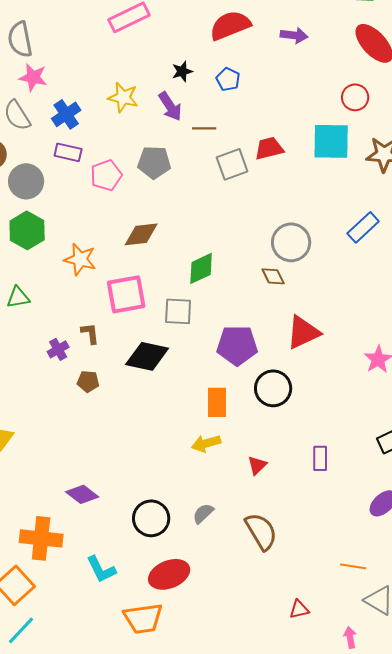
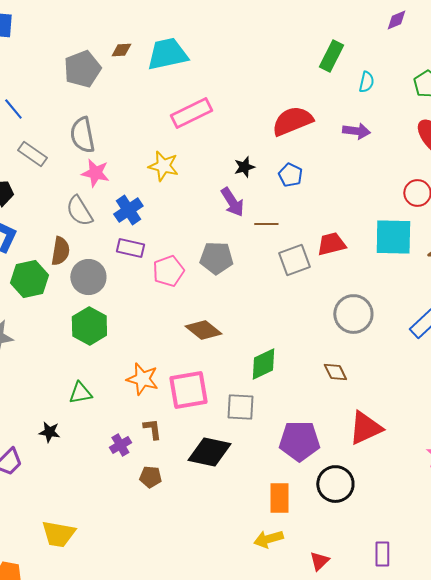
yellow star: (123, 97) -> (163, 166), moved
brown diamond: (141, 234) -> (203, 330), turned 45
gray circle: (291, 242) -> (353, 314), moved
orange star: (80, 259) -> (142, 379), moved

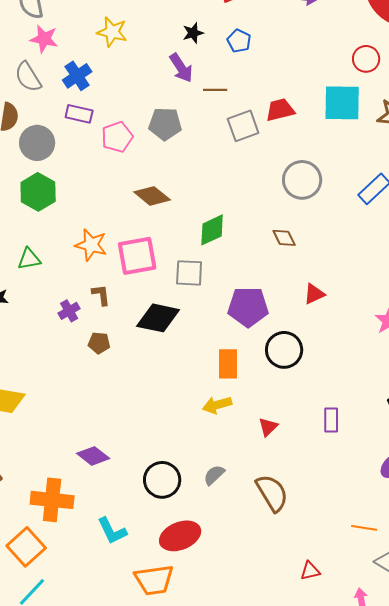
red triangle: (365, 428) -> (314, 294), size x0.6

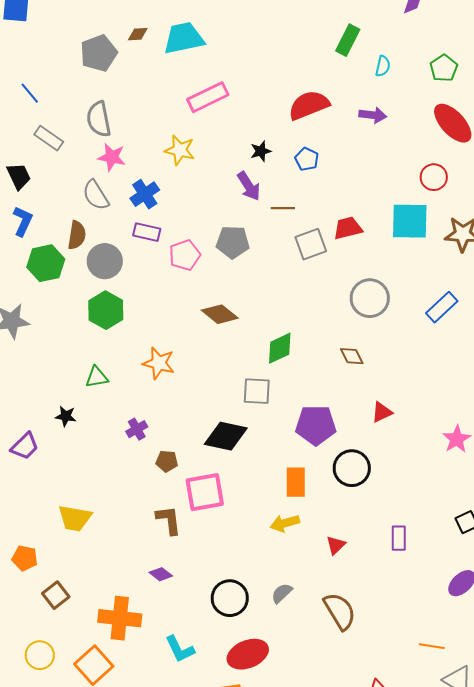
pink square: (137, 256) -> (205, 492), moved
brown L-shape: (101, 295) -> (169, 520), moved, size x1.4
purple diamond: (93, 456) -> (161, 574), size x0.7

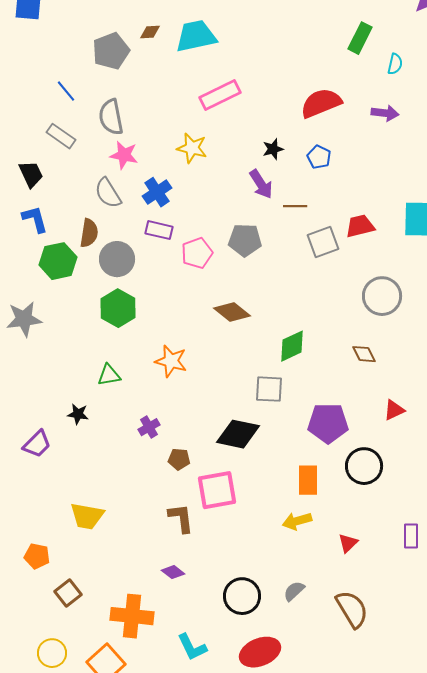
blue line: (30, 93) -> (66, 91), moved
blue L-shape: (23, 221) -> (35, 219), turned -40

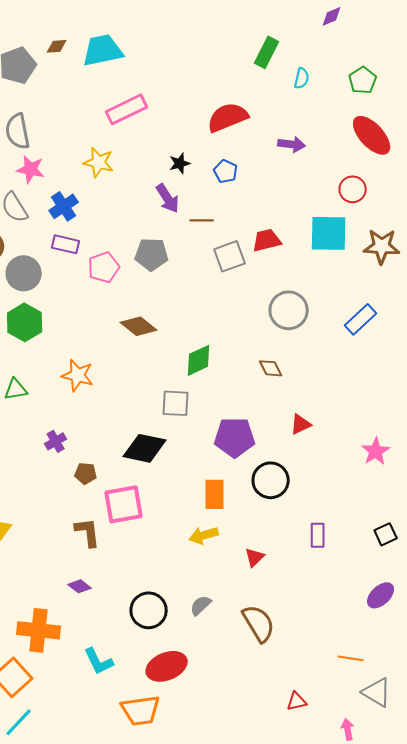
purple arrow: (385, 113) -> (292, 144), moved
purple rectangle: (411, 536) -> (318, 535), moved

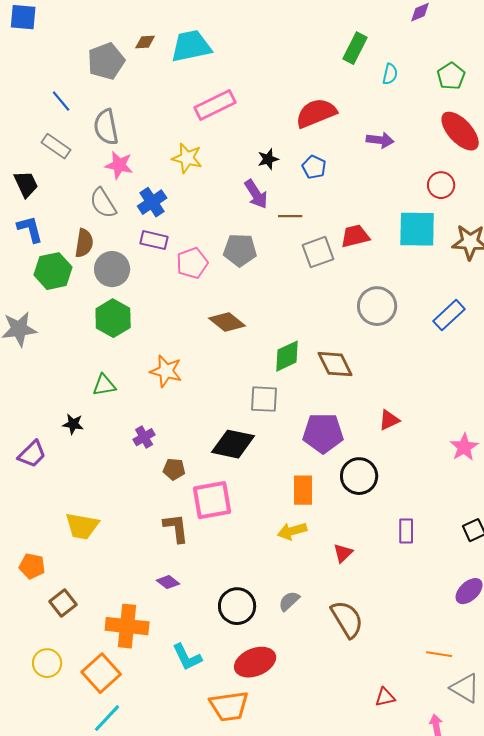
brown diamond: (271, 368) -> (335, 364), moved, size x1.5

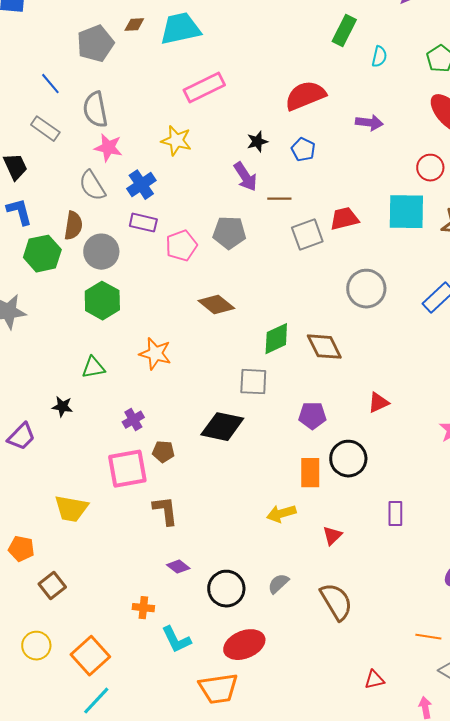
purple pentagon: (323, 433) -> (312, 416), size x0.7
orange rectangle: (303, 490) -> (310, 473), moved
pink square: (212, 500) -> (127, 469), moved
purple diamond: (168, 582) -> (178, 567), moved
orange cross: (127, 626) -> (143, 608), moved, size x0.5

